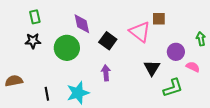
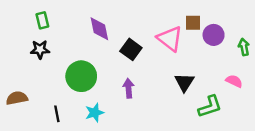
green circle: (67, 48) -> (81, 76), moved
purple circle: (176, 52) -> (214, 35), moved
cyan star: (78, 93) -> (95, 113), size x0.7

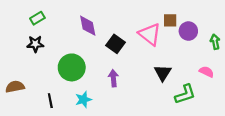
green rectangle: (42, 20) -> (37, 18), turned 72

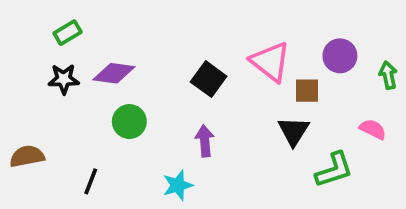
brown square: (170, 20) -> (307, 91), moved
purple diamond: (88, 26) -> (114, 73), moved, turned -70
green circle: (72, 67) -> (129, 122), size x0.7
cyan star: (83, 100) -> (178, 185), moved
black line: (50, 101) -> (91, 181), turned 32

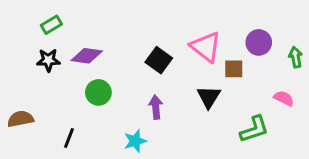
black triangle: (294, 131) -> (209, 97), moved

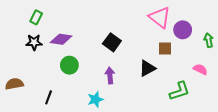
green rectangle: (51, 25) -> (36, 17), turned -32
pink triangle: (206, 47) -> (160, 17), moved
black triangle: (209, 97) -> (147, 68), turned 30

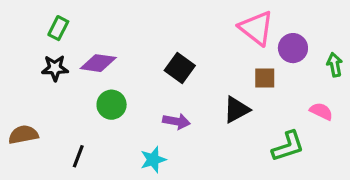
purple arrow: (110, 76) -> (176, 121), turned 105

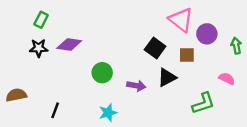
black square: (180, 68) -> (155, 48), moved
green circle: (112, 105) -> (102, 73), moved
purple arrow: (176, 121) -> (136, 86), moved

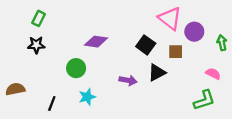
purple diamond: (69, 44) -> (96, 42), moved
green circle: (102, 73) -> (76, 68), moved
green L-shape: (203, 103) -> (204, 100), moved
cyan star: (108, 113) -> (87, 97), moved

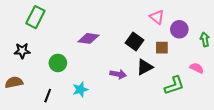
green rectangle: (39, 18) -> (35, 17), size x1.5
pink triangle: (170, 18) -> (157, 17), size x0.7
black star: (36, 45) -> (22, 51), moved
green circle: (76, 68) -> (58, 63), moved
green L-shape: (204, 100) -> (174, 85), moved

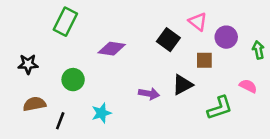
green rectangle: (35, 17) -> (65, 22), moved
black square: (134, 42) -> (168, 40), moved
brown semicircle: (14, 82) -> (34, 104), moved

